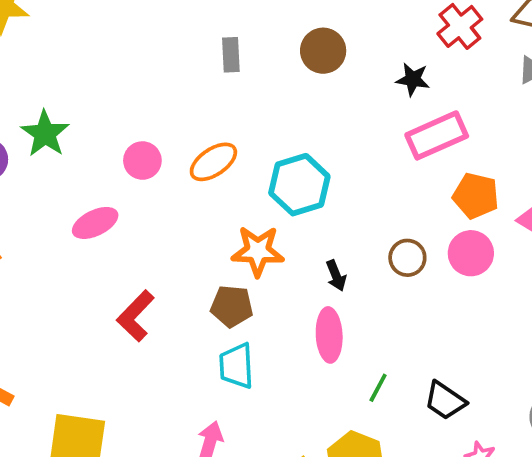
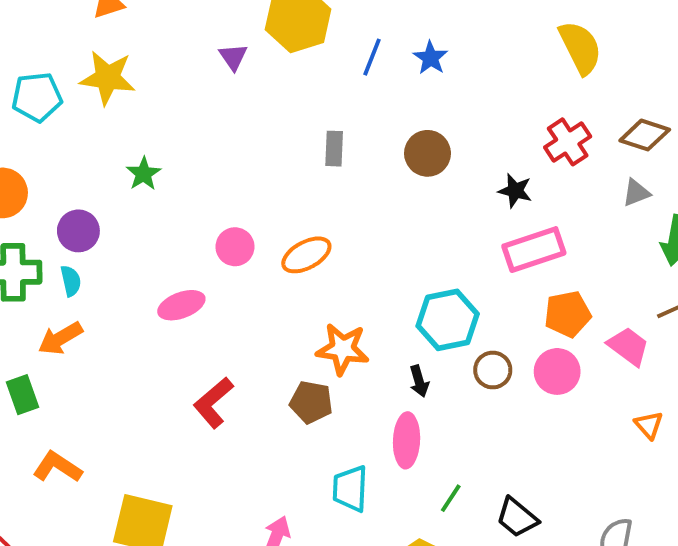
green star: (45, 134) -> (144, 174), moved, size x0.7
cyan hexagon: (299, 185) -> (448, 320), moved
orange pentagon: (476, 196) -> (568, 314), turned -30
cyan trapezoid: (236, 366) -> (350, 489), moved

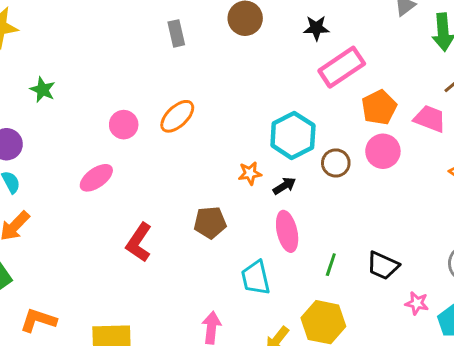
orange star: (343, 349) -> (250, 173), moved, size x0.6
black arrow: (419, 381) -> (284, 186), turned -90

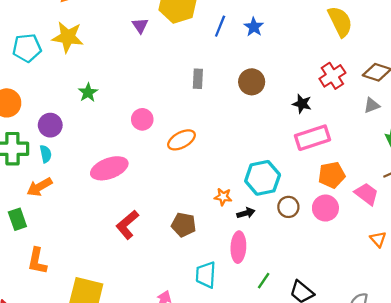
pink circle: (124, 125) -> (142, 119), moved
pink ellipse: (96, 178) -> (109, 168), size x1.4
orange L-shape: (38, 320) -> (37, 261), turned -112

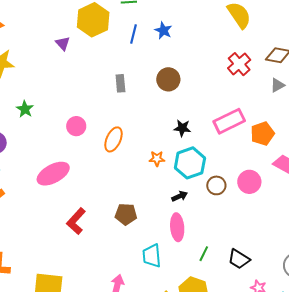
black star: (302, 104) -> (182, 128), moved
orange ellipse: (181, 140) -> (113, 139), turned -30
orange pentagon: (332, 175) -> (262, 134), moved
orange star: (223, 197) -> (157, 159), moved

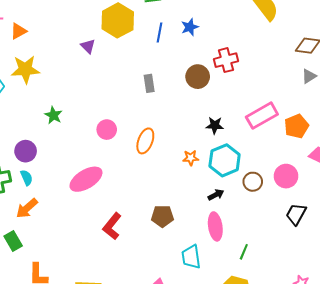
blue star: (163, 30) -> (190, 27), turned 30
red cross: (239, 64) -> (226, 60), moved, turned 30
black trapezoid: (239, 259) -> (296, 214), moved, turned 90

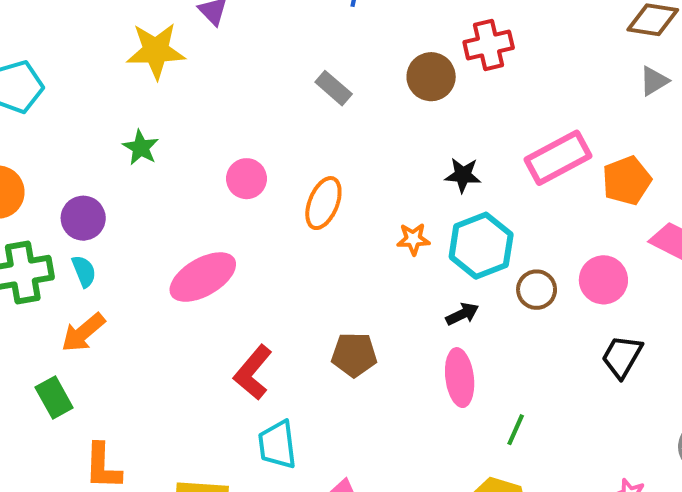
yellow star: (25, 69) -> (156, 51), moved
gray rectangle: (149, 83) -> (334, 88), turned -42
cyan trapezoid: (191, 257) -> (277, 445), moved

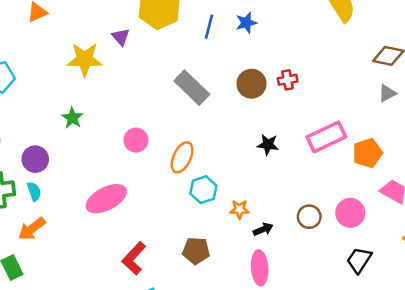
red cross: (489, 45) -> (288, 80), moved, size x0.7
gray rectangle: (334, 88) -> (192, 88), size x1.6
orange star: (413, 239) -> (239, 209), moved
cyan hexagon: (481, 246) -> (203, 190), moved, size x0.7

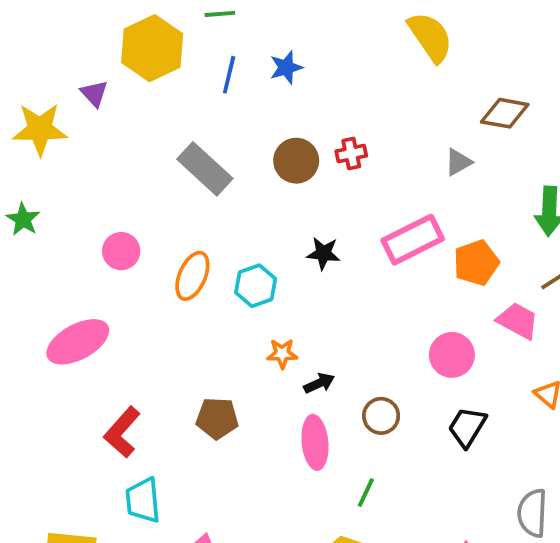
gray triangle: (387, 93) -> (458, 162), moved
cyan hexagon: (203, 190) -> (256, 286), moved
brown circle: (309, 217) -> (381, 416), moved

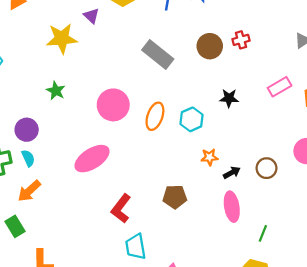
pink rectangle: (413, 240) -> (280, 87), size x0.7
pink circle: (121, 251) -> (113, 105), size x1.5
brown circle: (381, 416) -> (267, 168), moved

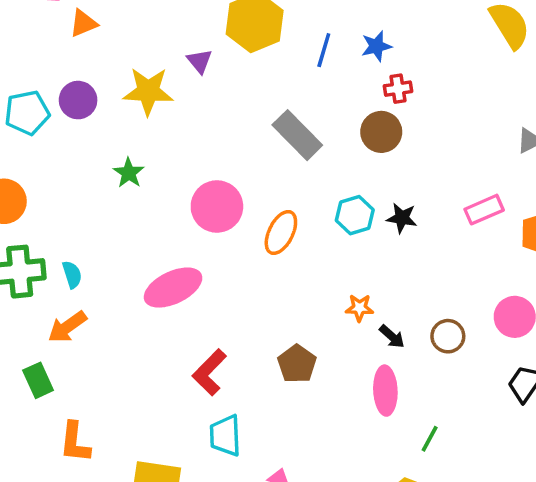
red cross: (241, 40) -> (398, 89), moved
cyan hexagon: (191, 119) -> (355, 215), moved
purple circle: (27, 130) -> (78, 100), moved
black arrow: (232, 173) -> (392, 337), turned 63
brown pentagon: (175, 197) -> (297, 364), turned 30

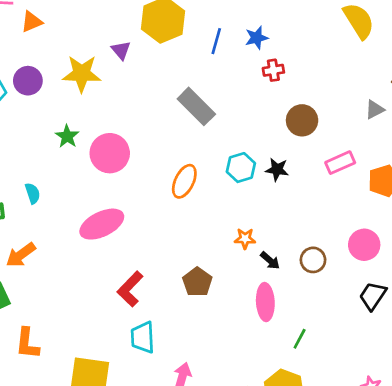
brown circle: (381, 132) -> (302, 120), moved
pink circle: (217, 206) -> (110, 153), moved
cyan semicircle: (72, 275) -> (33, 193), moved

